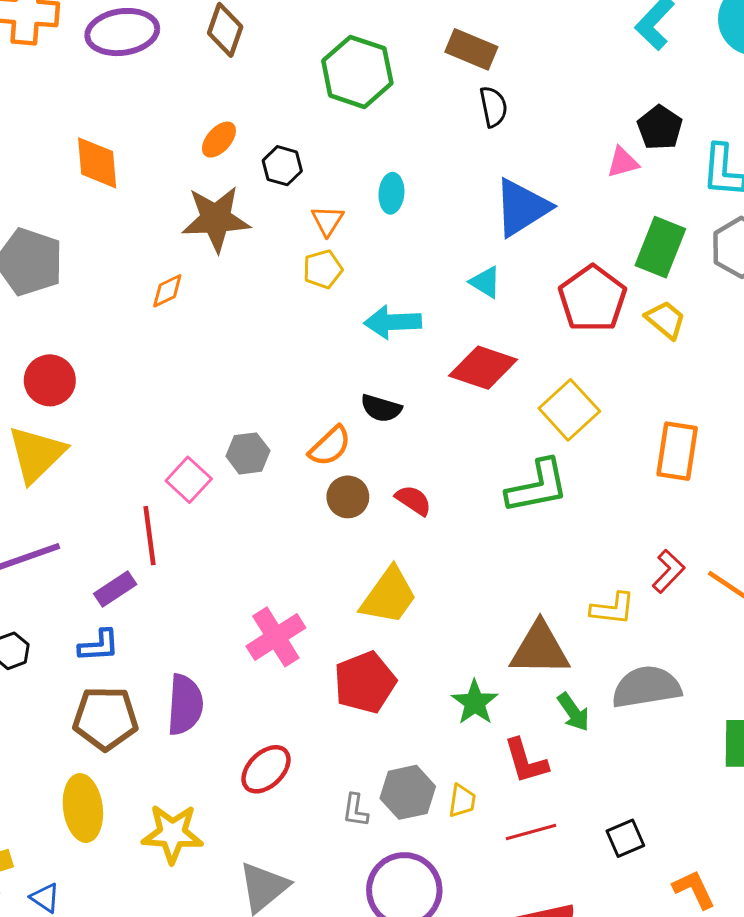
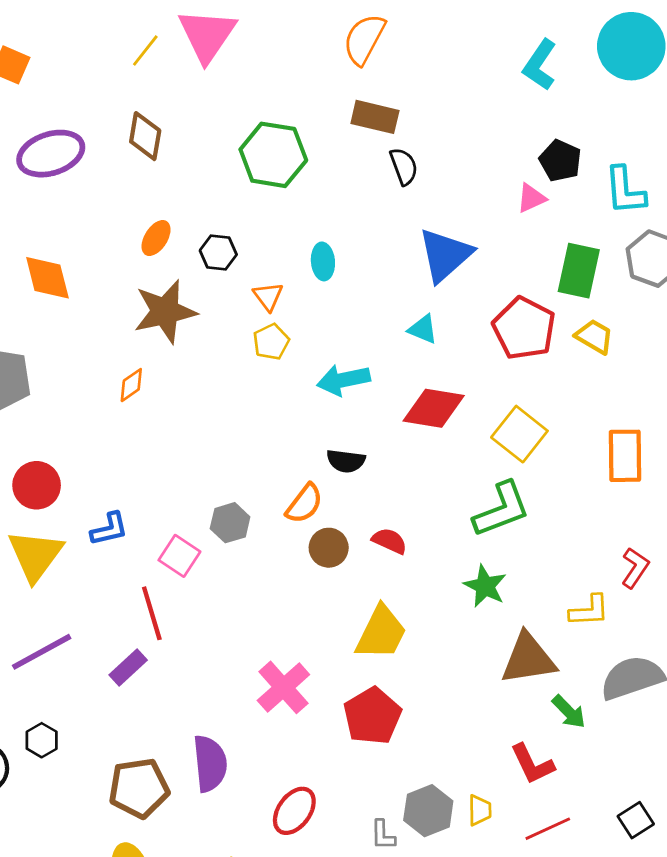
blue L-shape: (99, 646) -> (109, 529), moved
green star: (475, 702) -> (485, 586), moved

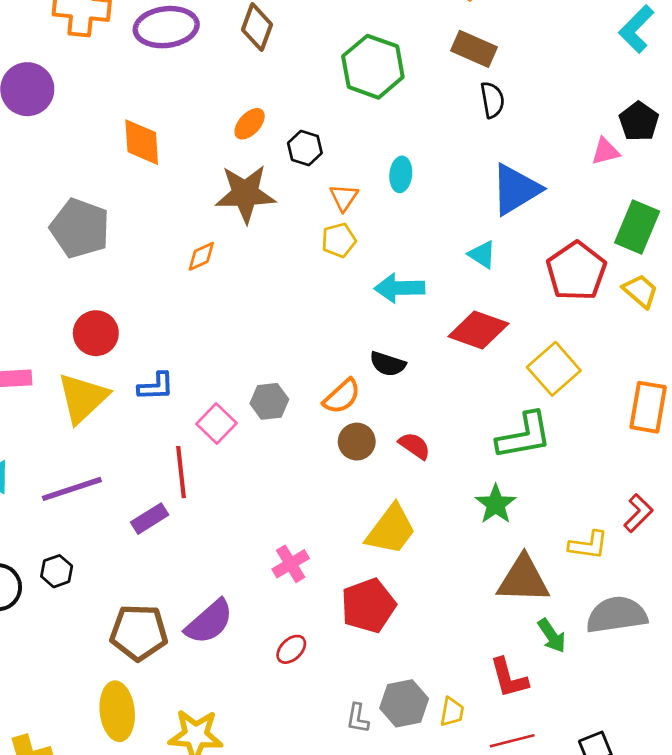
pink cross: (283, 687) -> (291, 564), size x0.7
purple semicircle: (210, 764) -> (209, 622), turned 44
red ellipse: (294, 811) -> (291, 649), moved, size x0.7

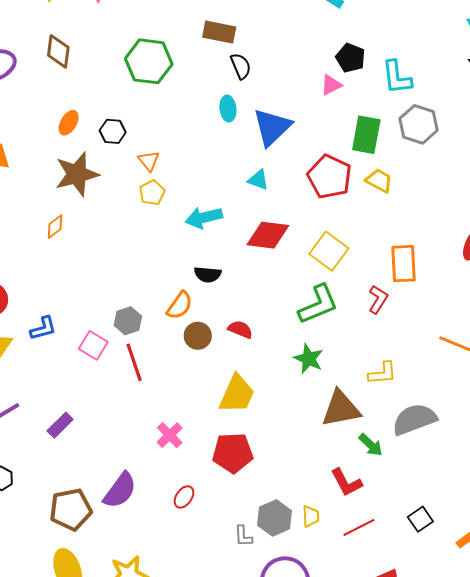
cyan ellipse: (401, 174) -> (228, 109), moved
red line: (181, 472) -> (134, 362), moved
red L-shape: (638, 513) -> (378, 299), moved
red pentagon: (368, 606) -> (233, 453), turned 30

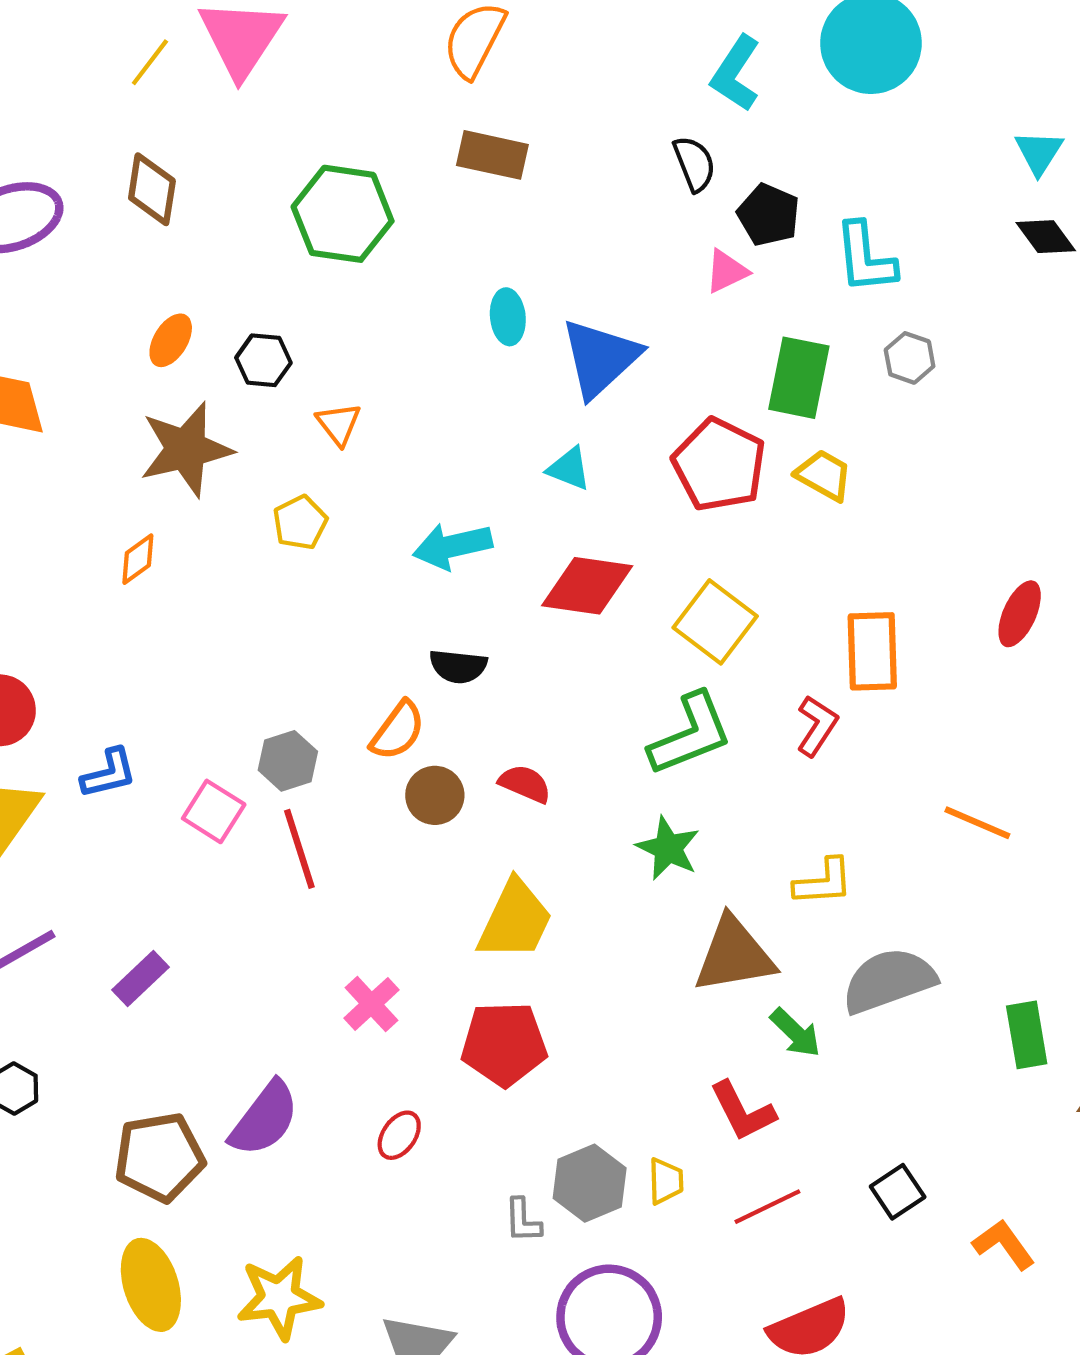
black semicircle: (241, 66) -> (694, 164), moved
gray hexagon: (419, 124) -> (910, 358), size x0.6
yellow pentagon: (152, 193) -> (300, 522), moved

